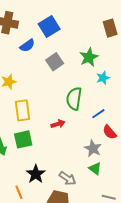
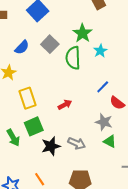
blue semicircle: (27, 46) -> (22, 47), moved
green semicircle: (74, 99) -> (73, 58), moved
black star: (36, 174) -> (51, 146), moved, turned 30
gray arrow: (68, 178) -> (77, 143), moved

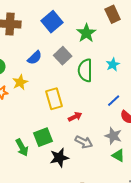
green star: (83, 33) -> (86, 33), moved
yellow rectangle: (27, 98) -> (54, 99), moved
gray arrow: (77, 143) -> (84, 142), moved

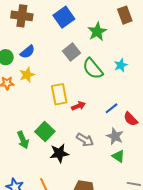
blue semicircle: (35, 58) -> (27, 52), moved
green semicircle: (85, 70) -> (93, 69), turned -45
blue line: (114, 101) -> (111, 108), moved
red arrow: (75, 117) -> (78, 106), moved
green square: (43, 137) -> (45, 132), turned -30

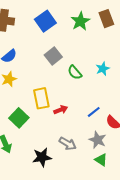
green star: (97, 32) -> (80, 21), moved
green semicircle: (93, 69) -> (75, 72), size x0.7
green square: (45, 132) -> (19, 118), moved

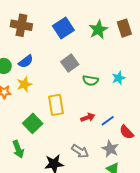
green semicircle: (75, 72) -> (90, 80), turned -42
red arrow: (61, 110) -> (88, 117), moved

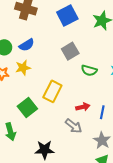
yellow rectangle: (56, 105) -> (52, 91), turned 30
blue line: (108, 121) -> (102, 112), turned -48
gray arrow: (80, 151) -> (73, 126), moved

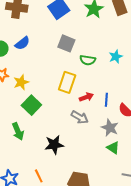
gray square: (70, 51) -> (66, 43), turned -30
yellow star: (23, 68) -> (21, 82), moved
yellow rectangle: (52, 91) -> (67, 82), moved

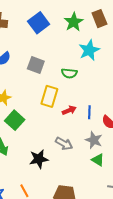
gray square: (66, 43) -> (36, 65), moved
cyan star: (116, 57) -> (89, 50), moved, size x1.5
gray arrow: (80, 117) -> (64, 144), moved

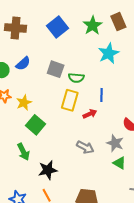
green semicircle: (69, 73) -> (76, 78), moved
blue line: (89, 112) -> (102, 95), moved
black star: (39, 159) -> (48, 170), moved

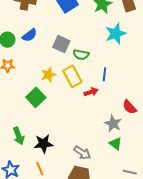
yellow rectangle: (70, 100) -> (72, 76), turned -50
yellow star: (24, 103) -> (48, 75), moved
gray arrow: (85, 147) -> (82, 153), moved
green arrow: (23, 152) -> (19, 136), moved

